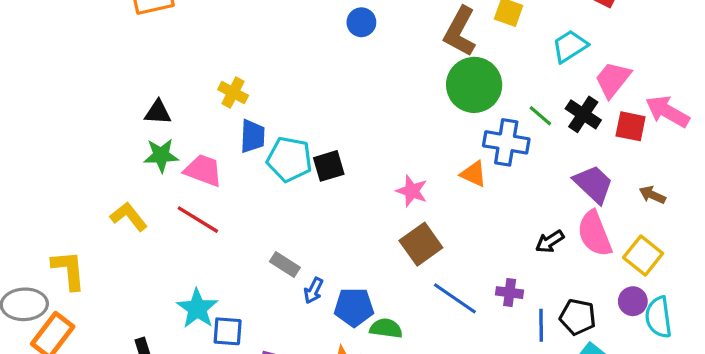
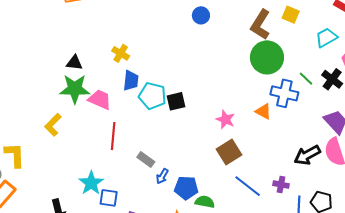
green star: (161, 155) -> (75, 89), size x1.4
yellow L-shape: (129, 217) -> (53, 125), turned -100
red line: (198, 220) -> (113, 136), moved, turned 60
black arrow: (550, 242) -> (307, 155), size x1.5

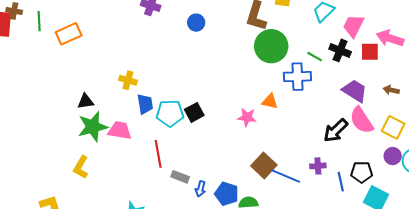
orange triangle: (263, 111) -> (270, 101), moved
red line: (113, 136) -> (158, 154), moved
brown square: (229, 152) -> (264, 165), moved
blue pentagon: (186, 188) -> (227, 194), turned 30

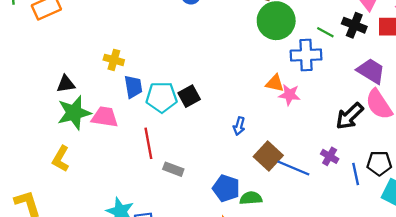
pink star: (247, 117) -> (289, 95), moved
purple cross: (318, 166) -> (330, 156), turned 35
blue arrow: (200, 189) -> (239, 126), moved

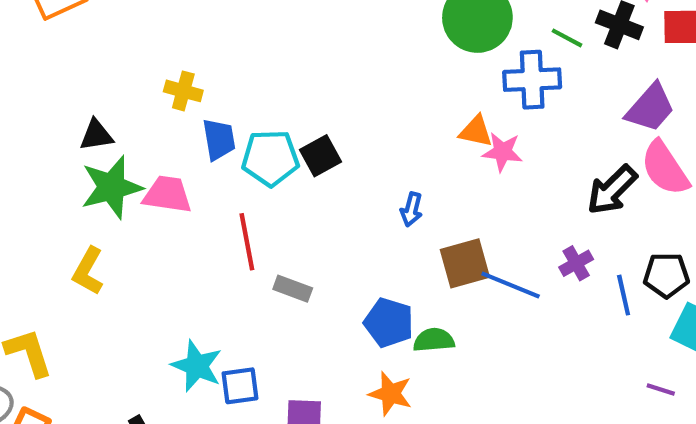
purple trapezoid: (371, 71) -> (650, 108), turned 100
brown square: (268, 156) -> (465, 263), turned 32
purple cross: (330, 156) -> (576, 263), turned 30

